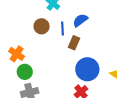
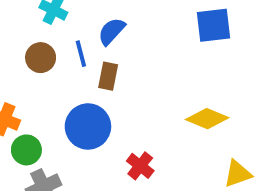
blue circle: (87, 69) -> (88, 126), moved

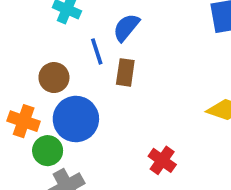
brown circle: (41, 58) -> (54, 78), moved
blue circle: (88, 126) -> (76, 119), moved

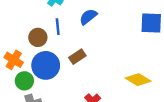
blue line: (97, 51) -> (58, 27), moved
brown rectangle: (125, 72) -> (77, 57), moved, turned 35

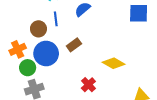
orange cross: (14, 60) -> (18, 49), turned 35
yellow diamond: (138, 80) -> (114, 63), moved

